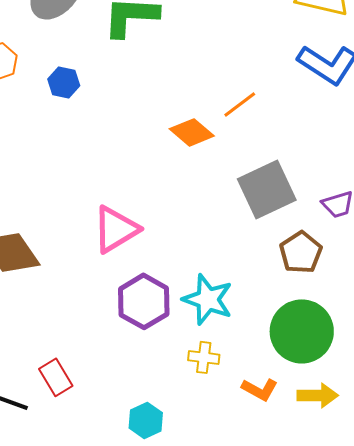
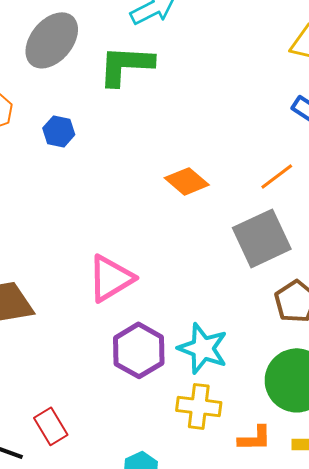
orange line: (240, 104) -> (277, 176), moved
yellow cross: (204, 357) -> (199, 406), size x1.4
orange L-shape: (260, 389) -> (255, 438), turned -30

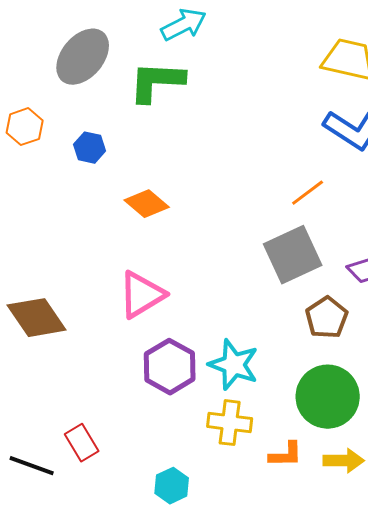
orange diamond: (187, 181) -> (147, 204), moved

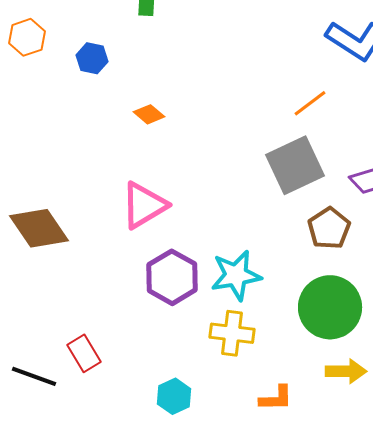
orange diamond: (147, 204) -> (149, 114), size x0.7
cyan star: (234, 365) -> (236, 275), turned -30
orange L-shape: (286, 455) -> (276, 398), moved

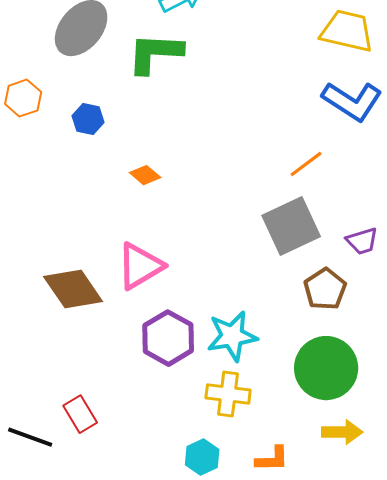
brown diamond: (39, 228) -> (73, 289), moved
cyan hexagon: (174, 396) -> (202, 457), moved

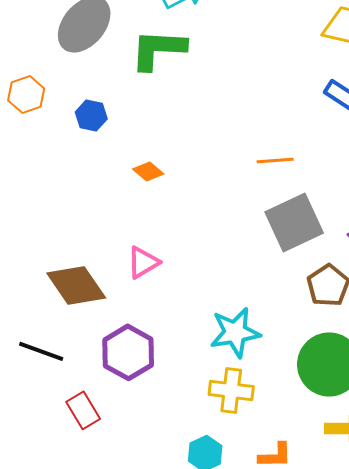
orange line: (306, 164) -> (275, 160), moved, turned 33
pink triangle: (140, 266) -> (143, 262), size x0.7
purple hexagon: (168, 338) -> (128, 352), moved
black line: (30, 437) -> (41, 351), moved

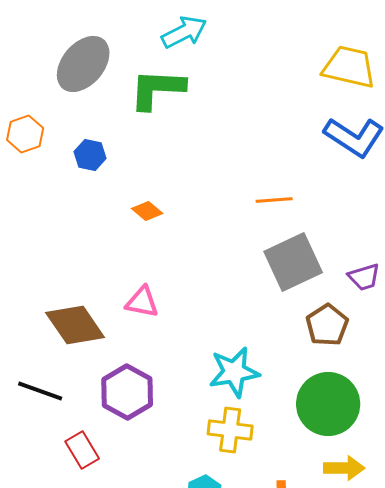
pink triangle: (143, 262) -> (142, 302), turned 42

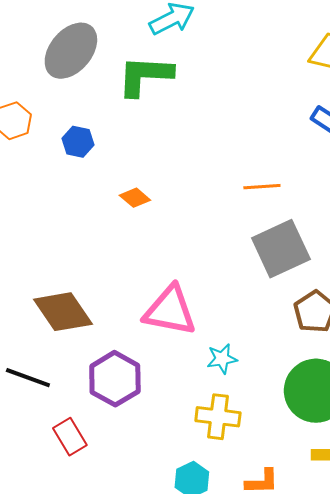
pink triangle: (142, 302) -> (170, 311), moved, size x1.6
cyan star: (234, 372) -> (222, 359), size x0.6

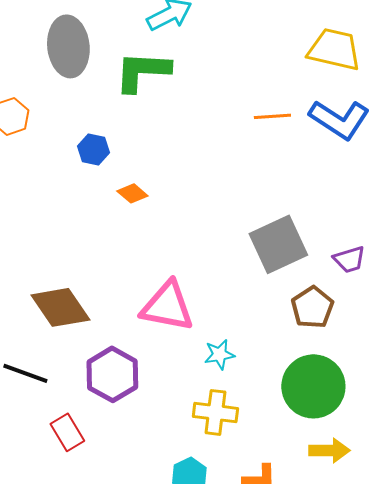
gray ellipse: (71, 51) -> (68, 46), turned -46
blue hexagon: (78, 142) -> (93, 149), moved
orange line: (262, 187) -> (272, 116), moved

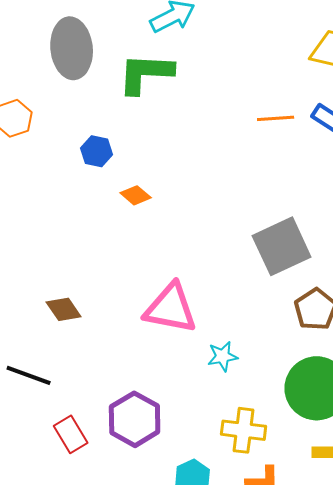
brown diamond: (60, 307) -> (64, 309), size x0.6
purple hexagon: (112, 374) -> (135, 419), moved
yellow cross: (215, 412) -> (244, 430), moved

